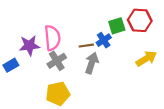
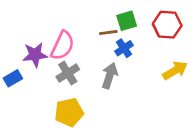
green square: (117, 26) -> (127, 21), moved
pink semicircle: (52, 38) -> (63, 46), turned 30
brown line: (86, 46) -> (108, 33), moved

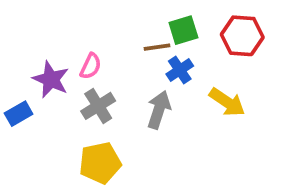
pink semicircle: (63, 46) -> (91, 66), size x0.6
purple star: (35, 55) -> (51, 79), turned 30
yellow arrow: (175, 70) -> (227, 102), moved, turned 65

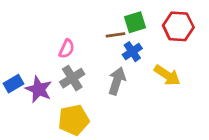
purple star: (51, 79) -> (39, 89), moved

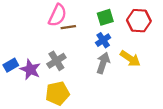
brown line: (116, 35) -> (68, 27), moved
pink semicircle: (67, 49) -> (57, 15), moved, size x1.5
gray arrow: (117, 81) -> (103, 63), moved

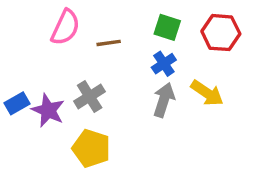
pink semicircle: (57, 15) -> (65, 27), moved
green square: (105, 17) -> (167, 27), turned 35
yellow pentagon: (57, 93) -> (91, 148), turned 30

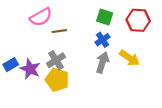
pink semicircle: (65, 27) -> (41, 17), turned 35
brown line: (109, 43) -> (59, 31), moved
yellow pentagon: (91, 148) -> (57, 80), moved

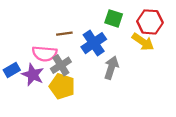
pink semicircle: (41, 17) -> (45, 54), moved, turned 35
blue cross: (102, 40) -> (94, 43), moved, size x1.5
yellow arrow: (129, 58) -> (143, 42), moved

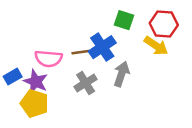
brown line: (64, 34) -> (80, 52), moved
gray cross: (61, 65) -> (86, 83), moved
yellow pentagon: (62, 86) -> (34, 103), moved

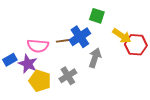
red hexagon: (164, 24) -> (136, 45), moved
gray cross: (86, 83) -> (68, 76), moved
yellow pentagon: (34, 103) -> (40, 81), moved

